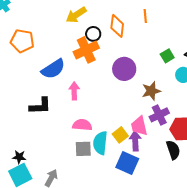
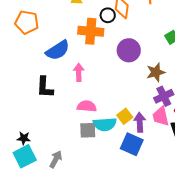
black circle: (93, 34) -> (108, 15), moved
orange cross: (86, 50) -> (91, 31), turned 30
black L-shape: (40, 106) -> (45, 87), turned 95
pink trapezoid: (139, 126) -> (161, 116), moved
cyan semicircle: (100, 143) -> (105, 124), turned -100

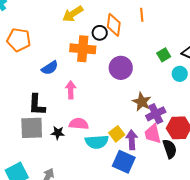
blue semicircle: (58, 50) -> (50, 68), size x0.7
brown star: (156, 72) -> (142, 102), moved, turned -30
gray square: (88, 130) -> (32, 128), moved, size x1.4
black star: (24, 138) -> (58, 133), moved

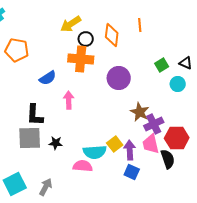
black circle: (100, 33) -> (86, 39), moved
pink semicircle: (79, 124) -> (83, 166), moved
blue square: (124, 162) -> (132, 172), moved, size x0.7

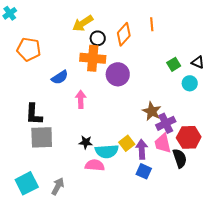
orange diamond: (112, 35) -> (124, 34), turned 35
purple circle: (119, 78) -> (118, 74), moved
black L-shape: (35, 115) -> (34, 114), moved
black star: (56, 143) -> (86, 142), moved

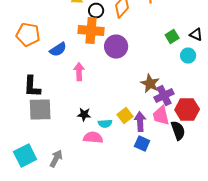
orange pentagon: (29, 49) -> (28, 35), moved
cyan semicircle: (107, 151) -> (105, 124), size x0.6

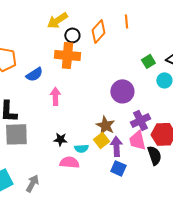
purple circle: (116, 47) -> (122, 91), moved
brown star: (150, 84) -> (105, 125), moved

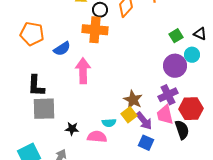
purple circle: (122, 91) -> (175, 66), moved
pink arrow: (55, 96) -> (83, 71), size x1.4
black star: (60, 139) -> (72, 129), moved
purple arrow: (116, 146) -> (144, 121), turned 144

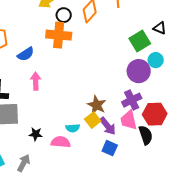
black triangle: (200, 34) -> (160, 28), moved
green square: (176, 36) -> (140, 41), size x1.5
pink arrow: (83, 71) -> (36, 81), moved, size x0.7

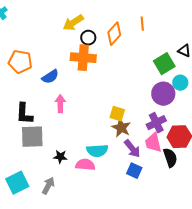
yellow square: (93, 120) -> (117, 114), moved, turned -35
cyan semicircle: (73, 128) -> (97, 151), size x1.5

